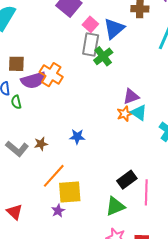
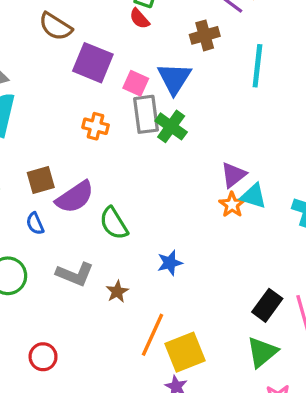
orange cross: (51, 75) -> (96, 126), moved, size x0.7
green semicircle: (16, 102) -> (114, 223), moved, size x1.5
gray L-shape: (17, 149) -> (75, 274), moved

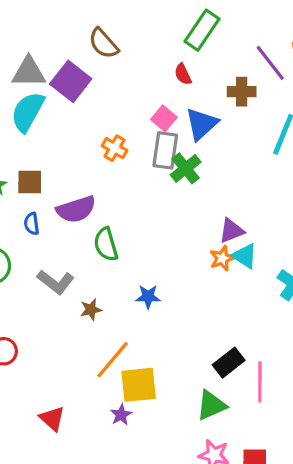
red semicircle: (139, 19) -> (183, 74), moved
purple square: (93, 63) -> (71, 81), moved
brown square: (41, 180) -> (30, 182), moved

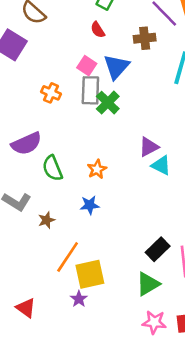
orange star: (222, 258) -> (97, 169), moved

